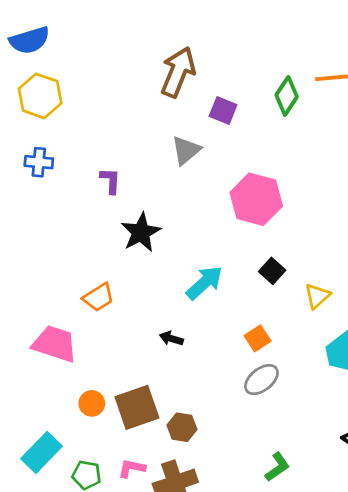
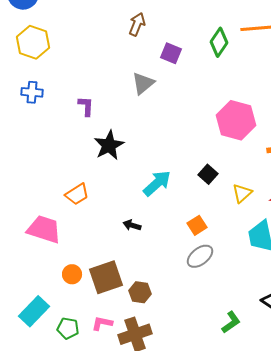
brown arrow: (178, 72) -> (137, 24), size x0.6
pink hexagon: (256, 199) -> (236, 120), moved
green L-shape: (277, 467) -> (231, 322), moved

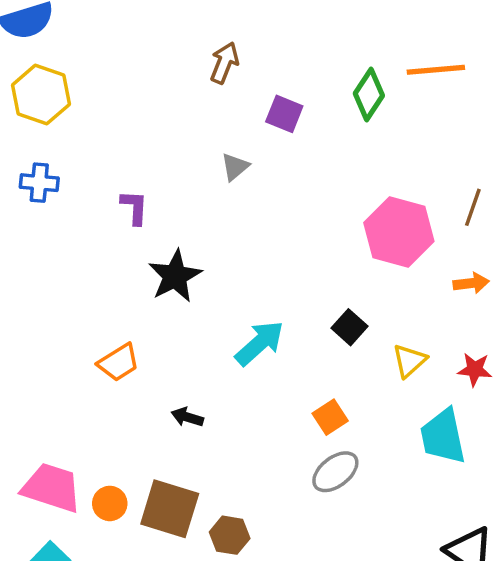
gray triangle: (143, 83) -> (235, 167), size x0.7
black arrow: (132, 225) -> (187, 417), moved
pink trapezoid: (44, 229) -> (52, 488), moved
brown square: (106, 277) -> (170, 509), turned 36

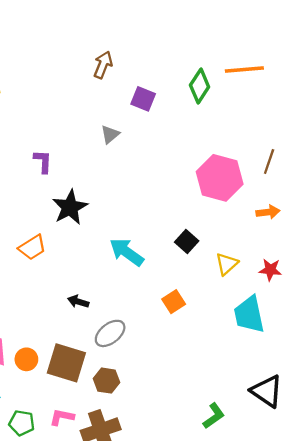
cyan arrow: (260, 343) -> (127, 252), turned -102
orange trapezoid: (119, 362) -> (32, 247), moved
gray ellipse: (335, 472) -> (110, 333), moved

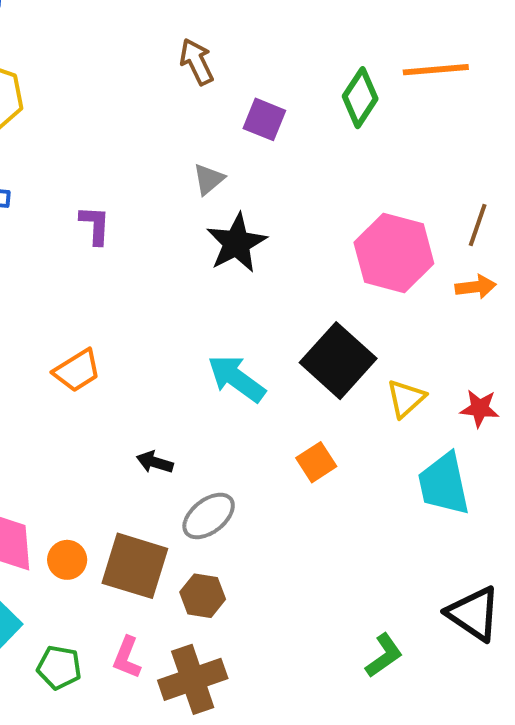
brown arrow: (103, 65) -> (197, 62), turned -48
black star: (70, 207) -> (236, 243), moved
orange arrow: (268, 212) -> (476, 287), moved
black square: (187, 242) -> (338, 361), size x1.8
pink L-shape: (62, 417) -> (127, 657), turned -80

